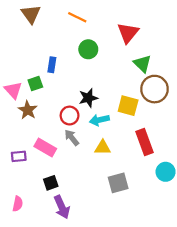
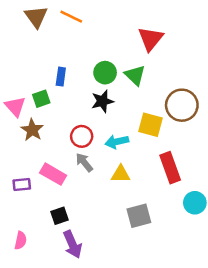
orange line: (77, 17) -> (71, 17), moved
green circle: (88, 49) -> (105, 73), moved
green triangle: (142, 64) -> (135, 75), moved
black star: (88, 98) -> (102, 101), moved

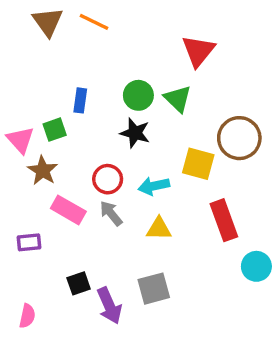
black star: (102, 101) -> (135, 133), turned 30
pink rectangle: (53, 174) -> (68, 210), moved
gray square: (139, 216) -> (154, 289), moved
purple arrow: (73, 244) -> (109, 306), moved

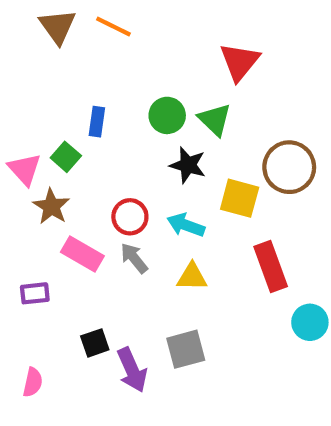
green square: (55, 130) -> (66, 157), turned -30
black star: (135, 133) -> (188, 165), moved
cyan arrow: (154, 186) -> (186, 225), turned 32

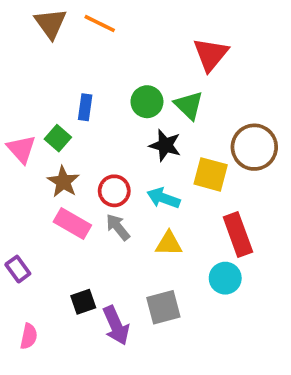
brown star: (51, 206) -> (63, 182), moved
purple rectangle: (35, 293) -> (18, 269), moved, turned 60
cyan circle: (310, 322) -> (225, 278), moved

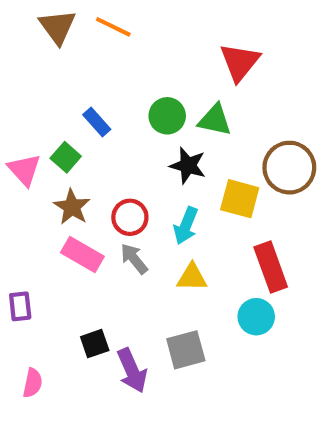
green triangle: (189, 105) -> (215, 120), turned -32
blue rectangle: (85, 107) -> (97, 122), turned -50
cyan arrow: (163, 198) -> (186, 226), turned -88
purple rectangle: (18, 269) -> (20, 306), turned 30

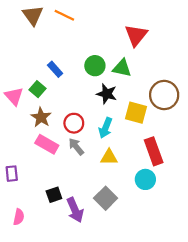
gray square: (186, 350) -> (106, 198), turned -30

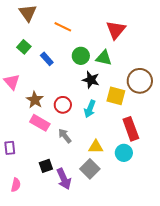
orange line: (64, 15) -> (63, 27), moved
green square: (37, 89) -> (24, 47), moved
gray arrow: (76, 147) -> (65, 136), moved
yellow triangle: (109, 157) -> (96, 147), moved

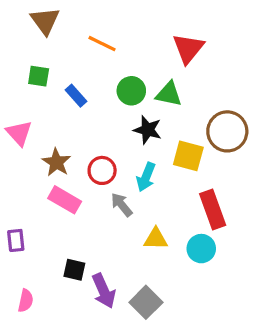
green square: (24, 47) -> (39, 76), turned -32
gray arrow: (65, 136) -> (122, 205), moved
black square: (46, 166) -> (74, 270), turned 32
gray square: (90, 169) -> (146, 302), moved

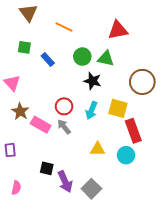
red triangle: (188, 48) -> (118, 30), turned 40
yellow square: (188, 156) -> (118, 108), moved
brown star: (56, 162) -> (20, 111), moved
gray arrow: (122, 205) -> (64, 127), moved

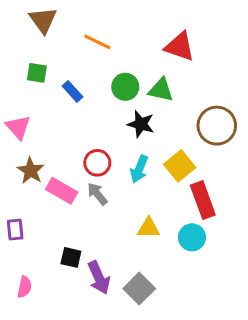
red triangle: (118, 30) -> (180, 46), turned 30
yellow square: (118, 108) -> (180, 166), turned 36

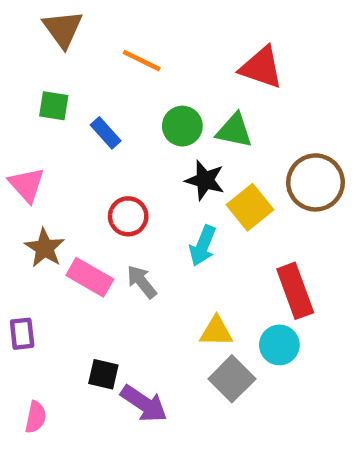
red circle: (97, 163) -> (128, 216), moved
yellow square: (180, 166) -> (250, 207), moved
purple arrow: (99, 278) -> (144, 404), turned -32
gray square: (139, 289) -> (232, 379), moved

